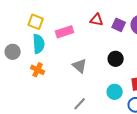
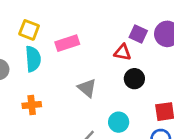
red triangle: (97, 20) -> (123, 52), moved
orange cross: (38, 70) -> (32, 105), moved, turned -32
cyan circle: (115, 92) -> (119, 122), moved

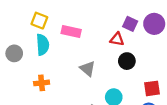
pink rectangle: (67, 43) -> (71, 32), turned 30

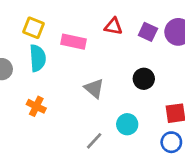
red triangle: (117, 39) -> (113, 26), moved
orange cross: (42, 83) -> (36, 106), turned 32

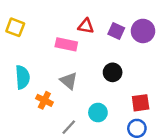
pink rectangle: (73, 42) -> (66, 44), moved
cyan semicircle: (38, 58) -> (22, 77), moved
orange cross: (36, 106) -> (44, 100), moved

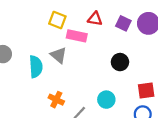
yellow square: (15, 27) -> (57, 20), moved
gray triangle: (69, 81) -> (59, 55), moved
orange cross: (44, 100) -> (56, 100), moved

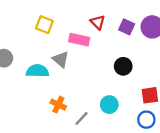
red triangle: (95, 19) -> (98, 22), turned 35
yellow square: (57, 20) -> (44, 25), moved
cyan semicircle: (36, 67) -> (37, 71), turned -85

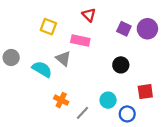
red triangle: (98, 22) -> (89, 15), moved
cyan semicircle: (37, 71) -> (42, 69), turned 30
blue circle: (146, 120) -> (127, 114), moved

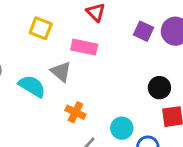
black circle: (121, 65) -> (159, 88), moved
orange cross: (61, 100) -> (75, 112), moved

